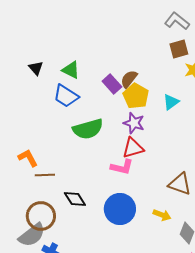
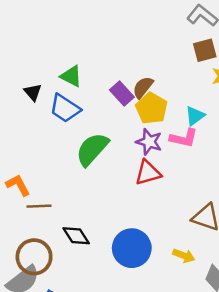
black triangle: (36, 68) -> (33, 92), moved
green semicircle: (88, 129) -> (92, 149), turned 148
pink L-shape: (122, 167) -> (184, 138), moved

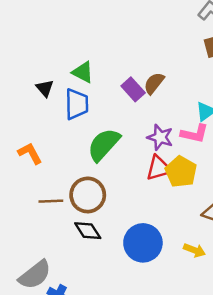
blue trapezoid: (65, 108) -> (77, 104), turned -124
yellow pentagon: (152, 108) -> (181, 172), moved
orange L-shape: (18, 185) -> (30, 153), moved
brown circle: (34, 257) -> (88, 195), moved

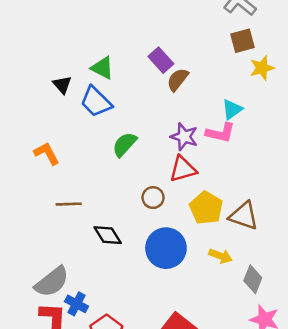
purple rectangle: (133, 89) -> (161, 60), moved
blue trapezoid: (77, 104) -> (96, 102), turned 136
green semicircle: (104, 145) -> (124, 144), size x0.7
yellow pentagon: (181, 172) -> (206, 208), moved
brown circle: (88, 195) -> (153, 198), moved, size x0.6

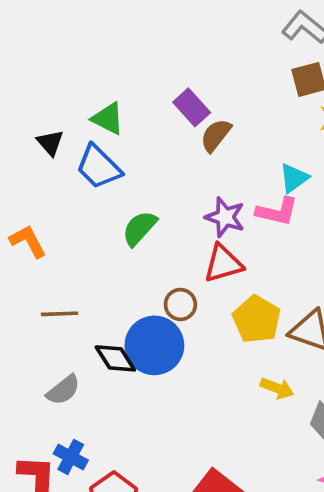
blue circle: (166, 248) -> (154, 345), moved
gray semicircle: (52, 282) -> (63, 390), moved, size x0.7

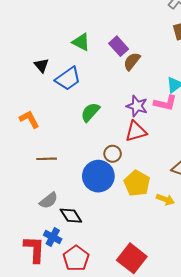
green triangle: (108, 119) -> (81, 42), moved
blue trapezoid: (99, 167) -> (68, 79), turned -80
yellow pentagon: (257, 319) -> (137, 183), moved
black diamond: (115, 358) -> (71, 216), moved

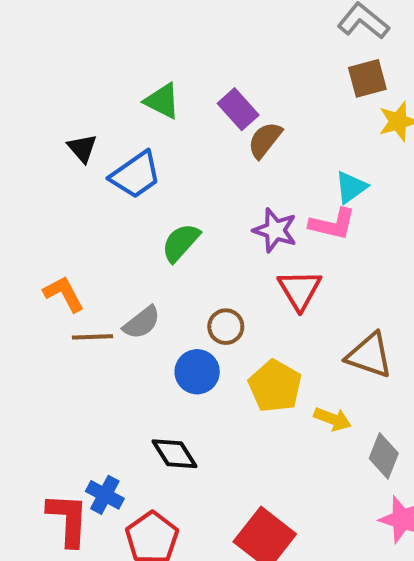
orange L-shape: (29, 119) -> (64, 294), moved
red triangle: (136, 131) -> (300, 290), moved, turned -45
blue circle: (98, 176) -> (197, 372), size x0.7
gray semicircle: (49, 200) -> (142, 323), moved
black diamond: (71, 216) -> (175, 454), moved

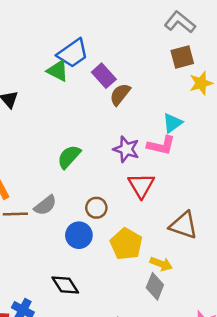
blue trapezoid: (136, 175) -> (73, 53), moved
gray diamond: (384, 456) -> (155, 286), moved

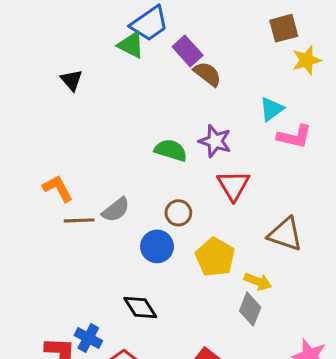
brown semicircle: (120, 94) -> (207, 74), turned 90
pink L-shape: (161, 145) -> (294, 137), moved
green semicircle: (69, 157) -> (171, 150), moved, turned 65

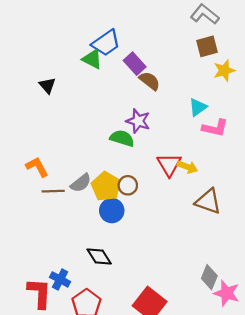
purple star: (215, 141) -> (138, 121), moved
yellow pentagon: (215, 257) -> (106, 186), moved
yellow arrow: (258, 282) -> (187, 167), moved
gray diamond: (250, 309) -> (209, 277), moved

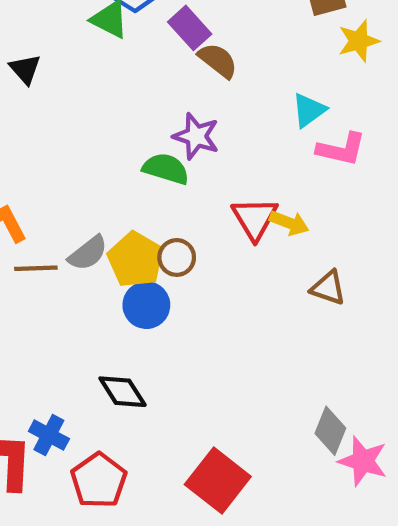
brown triangle: (208, 201) -> (328, 288), size x0.7

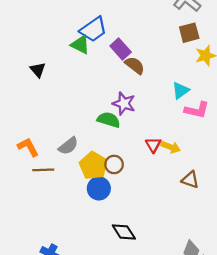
red triangle: (255, 219) -> (153, 145), size x0.7
gray semicircle: (88, 253) -> (68, 146), moved
black diamond: (123, 392) -> (124, 232), moved

